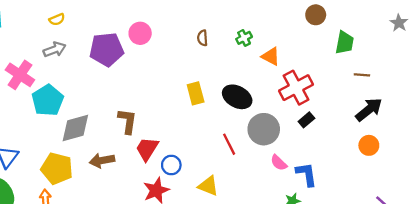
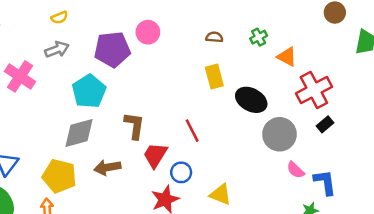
brown semicircle: (202, 38) -> (214, 37), turned 98
yellow rectangle: (196, 93) -> (214, 76), moved
cyan pentagon: (48, 100) -> (89, 91), moved
red line: (229, 144) -> (192, 131), moved

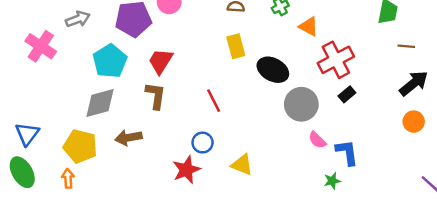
red trapezoid: (155, 155) -> (161, 61), moved

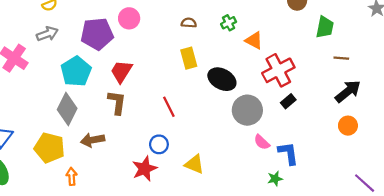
gray diamond: (100, 103) -> (67, 109), turned -48
orange arrow: (68, 178) -> (72, 176), moved

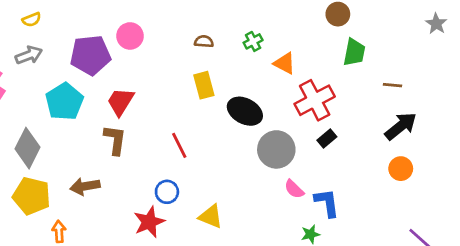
green trapezoid: (325, 27) -> (354, 52), moved
gray diamond: (67, 109) -> (27, 148), moved

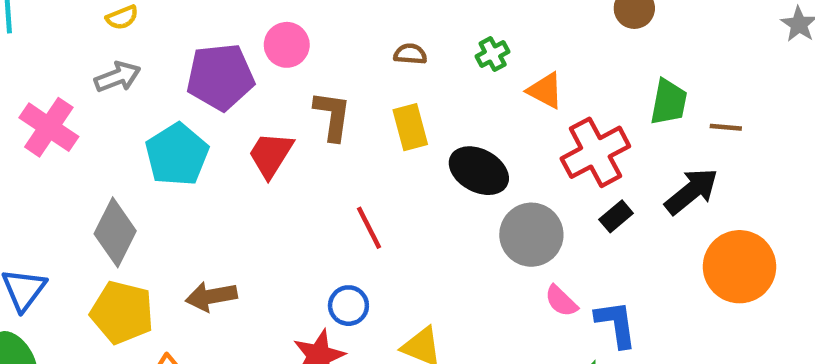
green trapezoid: (354, 52) -> (669, 102), moved
black arrow: (401, 126) -> (692, 191), moved
brown L-shape: (115, 140) -> (332, 116), moved
orange circle: (401, 169) -> (740, 267), size x1.8

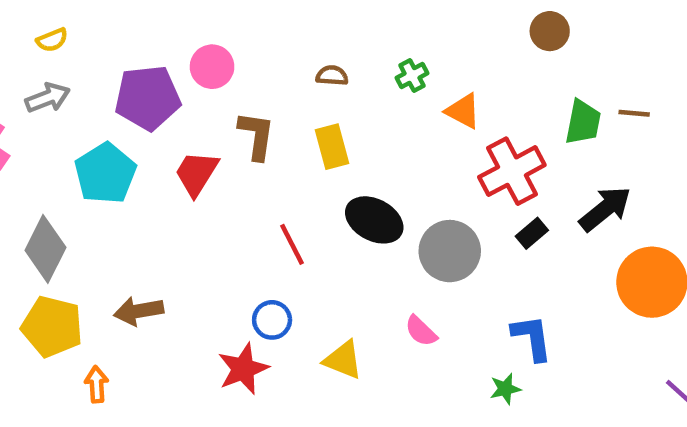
brown line: (726, 127) -> (634, 113), moved
black ellipse: (479, 171) -> (374, 220), moved
pink semicircle: (561, 301) -> (421, 331), moved

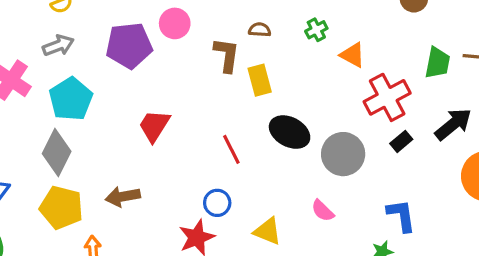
brown L-shape: (256, 136) -> (227, 55), moved
cyan pentagon: (105, 173) -> (71, 99), moved
red trapezoid: (196, 173) -> (154, 126), moved

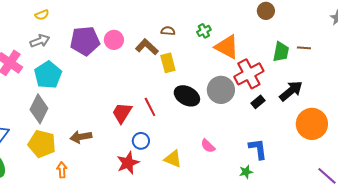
pink circle: (175, 23) -> (114, 40), moved
brown L-shape: (227, 55) -> (147, 47), turned -55
orange triangle: (353, 55) -> (227, 47), size x1.5
red trapezoid: (154, 126) -> (122, 113), moved
gray circle: (343, 154) -> (221, 90), moved

